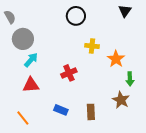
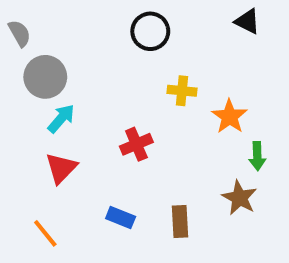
black triangle: (125, 11) -> (247, 21), turned -40
red triangle: (31, 85) -> (61, 168), turned -42

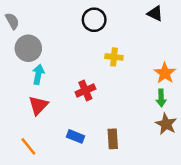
orange star: (230, 117) -> (165, 73), moved
cyan arrow: (61, 118) -> (38, 74), turned -30
brown star: (239, 198) -> (166, 124), moved

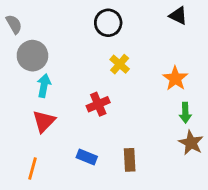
yellow cross: (114, 57) -> (120, 64), moved, turned 35
orange star: (165, 73) -> (175, 78), moved
orange line: (28, 146) -> (32, 168), turned 54

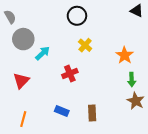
black triangle: (178, 16) -> (137, 11), moved
cyan arrow: (44, 86) -> (43, 53), moved, turned 35
red triangle: (44, 121) -> (21, 81), moved

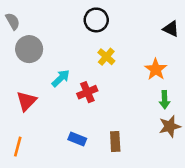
black triangle: (137, 11) -> (171, 29), moved
cyan arrow: (43, 53) -> (61, 78), moved
brown star: (136, 101) -> (170, 126), turned 30
orange line: (23, 119) -> (18, 147), moved

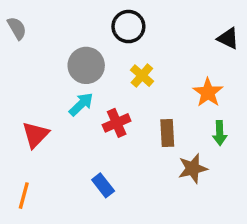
gray circle: (29, 49) -> (86, 65), moved
brown star: (170, 126) -> (193, 169), moved
blue rectangle: (77, 139) -> (103, 185), turned 30
brown rectangle: (115, 142) -> (167, 133), moved

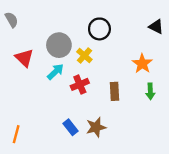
black circle: (128, 27) -> (99, 29), moved
yellow cross: (142, 76) -> (84, 56), moved
red triangle: (35, 135) -> (24, 58), moved, turned -30
brown star: (193, 169) -> (96, 127), moved

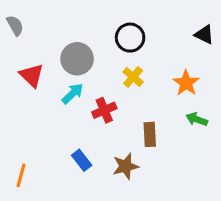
yellow cross: (84, 56) -> (133, 77), moved
brown rectangle: (114, 91) -> (150, 134), moved
green arrow: (150, 91) -> (197, 119), turned 112
blue rectangle: (71, 127) -> (82, 160), moved

